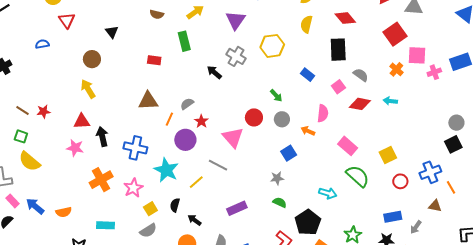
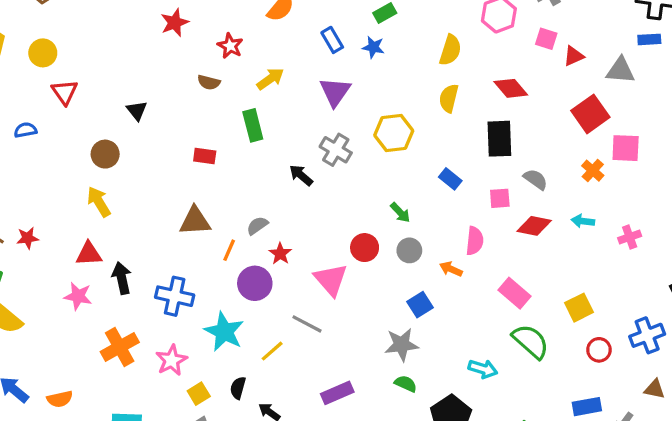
pink cross: (434, 72) -> (630, 237), moved
pink square: (338, 87) -> (500, 198), turned 32
gray star: (277, 178) -> (402, 345), size x1.5

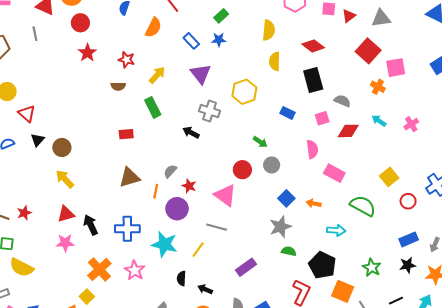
black triangle: (137, 111) -> (38, 140), moved, turned 32
cyan arrow: (583, 221) -> (379, 121), turned 40
orange arrow: (451, 269) -> (314, 203), moved
pink rectangle: (515, 293) -> (334, 173), moved
yellow square: (199, 394) -> (87, 297), moved

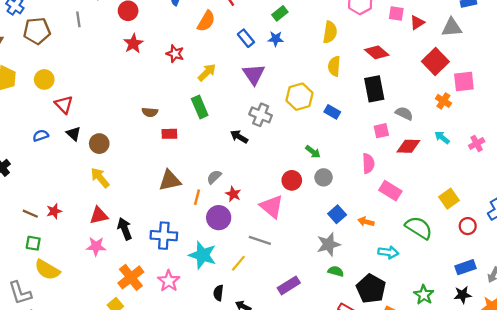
brown semicircle: (118, 86) -> (150, 112), moved
blue rectangle: (287, 113) -> (332, 112), moved
black triangle: (38, 140) -> (74, 134), turned -32

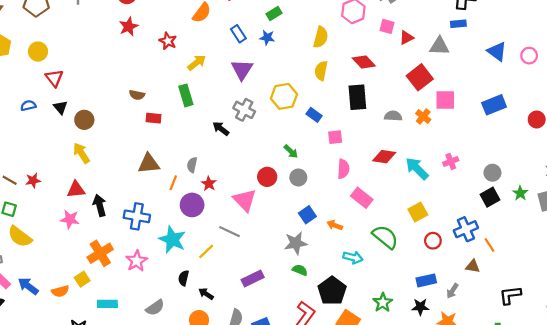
gray semicircle: (404, 113) -> (393, 116), moved, turned -30
pink square: (381, 131) -> (335, 137), moved
cyan arrow: (442, 137) -> (417, 169), moved, size x1.6
gray semicircle: (214, 177) -> (192, 165), turned -40

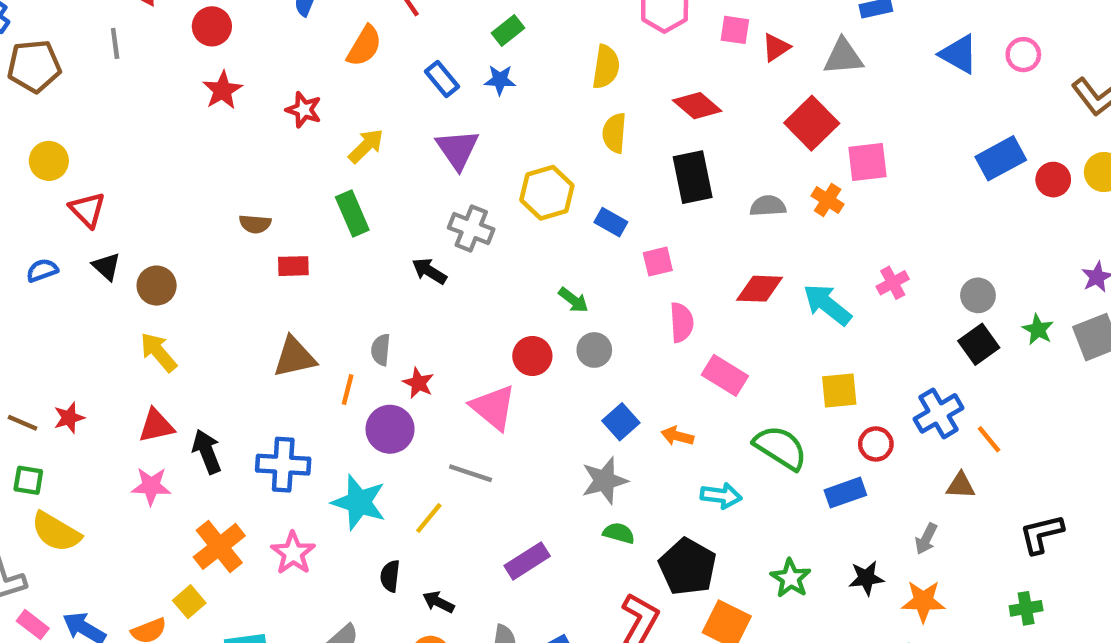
blue rectangle: (494, 105) -> (1001, 158), moved
yellow square: (418, 212) -> (839, 391), turned 30
blue rectangle: (426, 280) -> (845, 493), moved

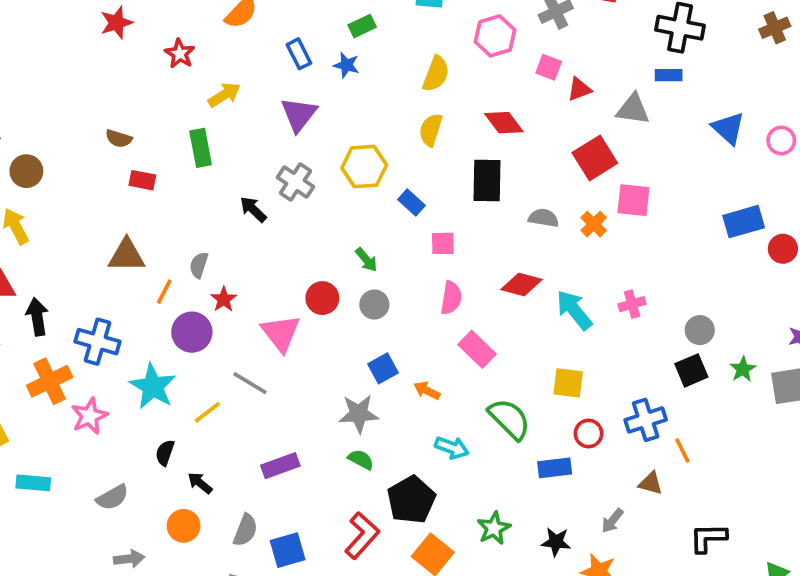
orange cross: (219, 546) -> (50, 381), moved

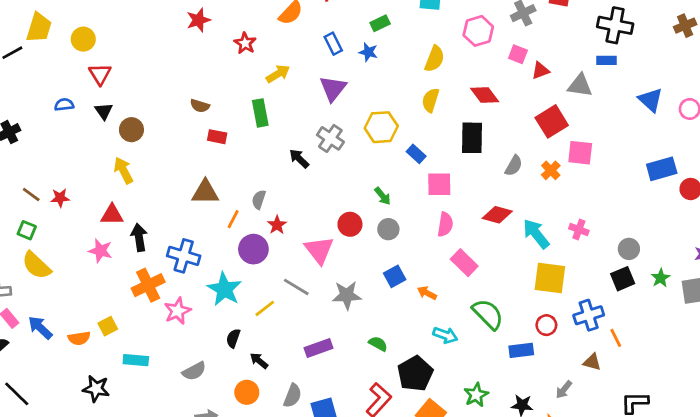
gray semicircle: (543, 218) -> (514, 166), turned 110
pink square: (443, 243) -> (439, 184), size x1.4
pink cross: (632, 304) -> (579, 230), turned 36
yellow square: (568, 383) -> (550, 278), moved, size x1.4
gray star: (359, 414) -> (347, 295), moved

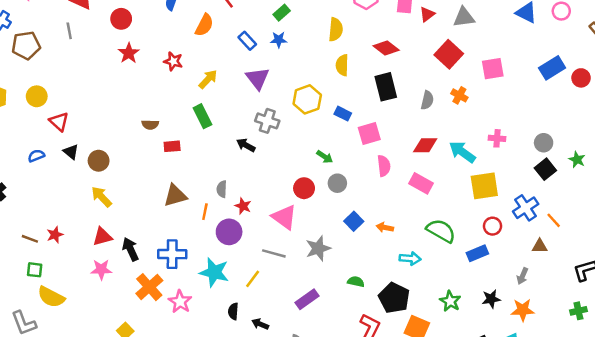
pink square: (580, 153) -> (493, 69), moved
pink rectangle: (464, 263) -> (421, 183), moved

